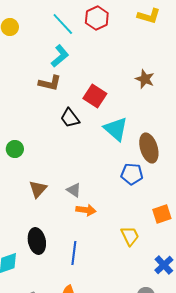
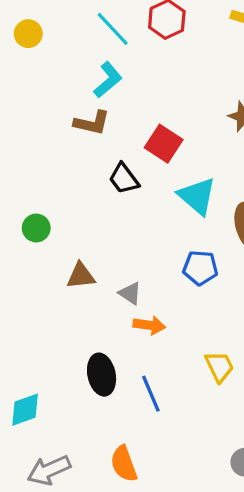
blue pentagon: (132, 174) -> (200, 268), moved
brown triangle: (38, 189) -> (81, 276), moved, turned 42
black ellipse: (37, 241) -> (102, 375), moved
blue line: (74, 253) -> (151, 394), moved, turned -30

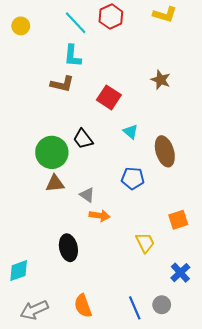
cyan L-shape: (108, 80) -> (73, 56), turned 135
black trapezoid: (124, 179) -> (83, 139), moved
cyan triangle: (197, 196) -> (131, 132), size x0.6
green circle: (36, 228) -> (52, 152), moved, size x1.8
blue line: (151, 394) -> (135, 308), moved

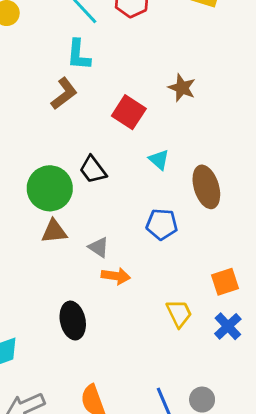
brown star: (161, 80) -> (182, 88), moved
brown L-shape: (62, 84) -> (64, 94), turned -50
blue cross: (180, 273) -> (228, 326), moved

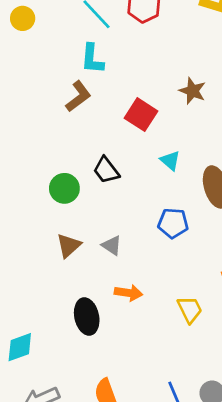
green circle: (50, 188) -> (64, 188), size x0.7
brown triangle: (54, 231) -> (69, 245), moved, turned -36
orange arrow: (116, 276) -> (128, 293), moved

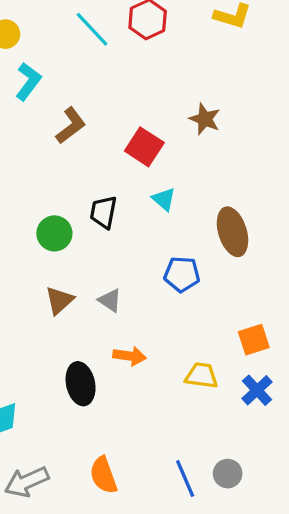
cyan L-shape: (92, 59) -> (28, 81), moved, turned -148
cyan triangle: (170, 160) -> (164, 199), moved
black trapezoid: (106, 170) -> (103, 212), turned 48
yellow trapezoid: (190, 310) -> (201, 376), turned -56

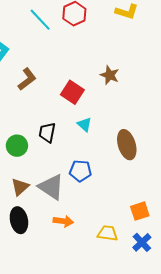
blue pentagon: (182, 274) -> (80, 171), moved
gray triangle: (110, 300) -> (51, 187), size x1.8
black ellipse: (81, 384) -> (19, 220), moved

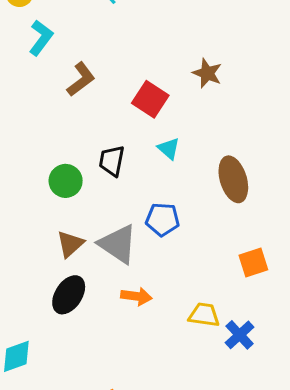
orange square: (140, 211) -> (253, 262), moved
black ellipse: (19, 220) -> (69, 295), turned 45
blue cross: (142, 242) -> (240, 335), moved

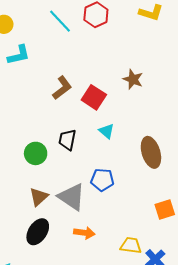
cyan L-shape: (41, 38) -> (19, 55), turned 40
brown L-shape: (81, 79) -> (62, 88), moved

